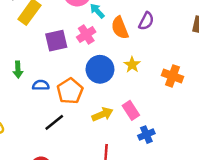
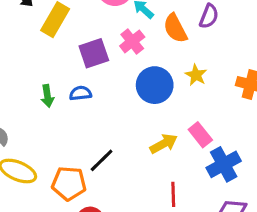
blue semicircle: (41, 85) -> (81, 93), moved
orange pentagon: (70, 91) -> (69, 183), moved, turned -30
blue cross: (146, 135) -> (224, 164), size x1.5

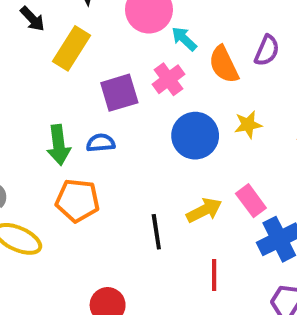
yellow star: (196, 75) -> (248, 125), turned 30
green arrow: (47, 96) -> (59, 145), size x1.4
black line: (102, 160) -> (156, 232), moved, turned -56
orange pentagon: (69, 183) -> (77, 200), moved

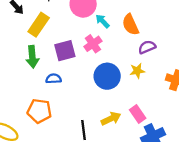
purple semicircle: (267, 51) -> (147, 47), moved, turned -138
orange semicircle: (224, 64) -> (130, 25), moved
green arrow: (59, 145) -> (32, 57), moved

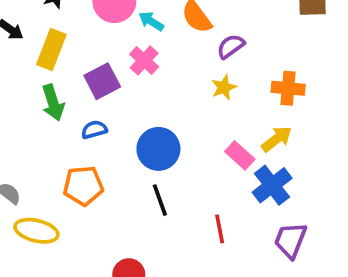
blue circle: (107, 76) -> (158, 149), moved
yellow arrow: (111, 119) -> (277, 139), moved

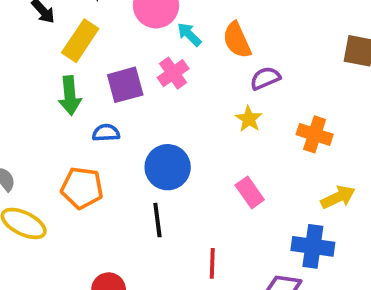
yellow star: (224, 87) -> (249, 119), turned -30
yellow arrow: (277, 139) -> (338, 197), moved
blue cross: (272, 185) -> (313, 246), moved, turned 33

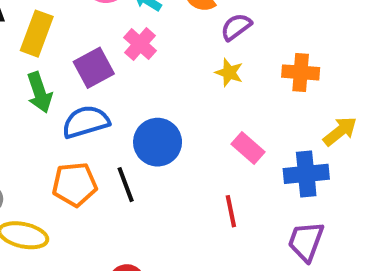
blue semicircle: (106, 133) -> (86, 122), size x1.6
black line: (157, 220) -> (126, 185), moved
blue cross: (313, 246) -> (306, 174), moved
red line: (212, 263) -> (231, 211), moved

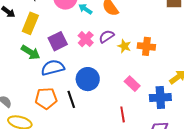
purple semicircle: (236, 27) -> (107, 36), moved
pink cross: (140, 44) -> (86, 39), moved
orange cross: (301, 72) -> (146, 46), moved
green arrow: (39, 92) -> (31, 52), turned -42

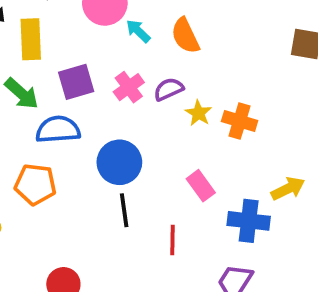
yellow rectangle: (30, 23) -> (31, 39), turned -35
black line: (71, 99) -> (124, 210), moved

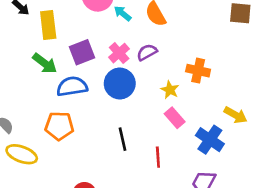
yellow star: (198, 113) -> (170, 90), moved
blue circle: (119, 162) -> (120, 83), moved
yellow arrow: (288, 189) -> (236, 115), turned 60
blue cross: (249, 221) -> (210, 140), turned 32

